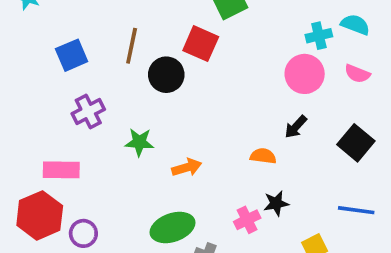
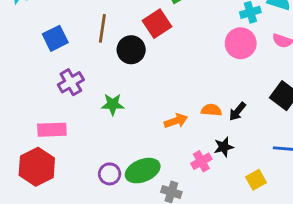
red square: (201, 44) -> (157, 24), turned 36
black arrow: (296, 127) -> (237, 111), moved
orange arrow: (187, 167) -> (176, 121), moved
purple circle: (83, 233) -> (110, 174), moved

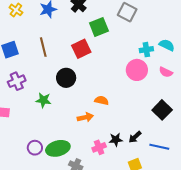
brown line: (102, 28) -> (43, 47), turned -30
black circle: (131, 50) -> (66, 78), moved
orange semicircle: (211, 110) -> (102, 100), moved
black arrow: (237, 111) -> (135, 137), moved

